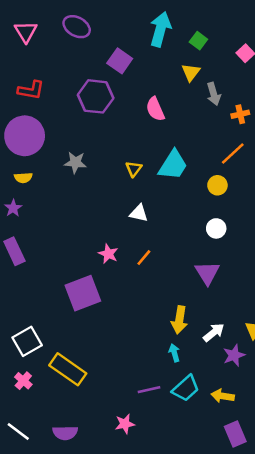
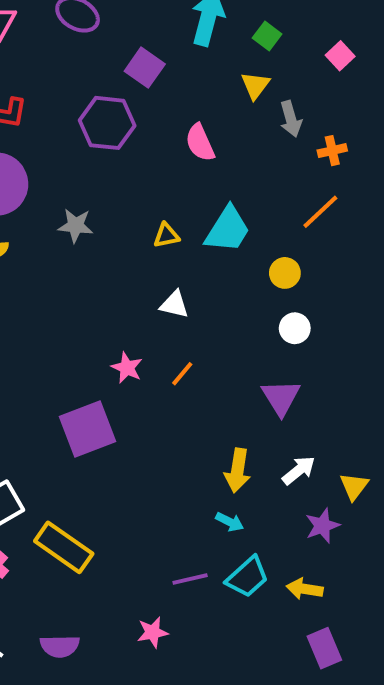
yellow triangle: (134, 169) -> (166, 235), turned 42
yellow circle: (217, 185) -> (285, 273), moved
white arrow: (214, 332) -> (299, 470), moved
cyan arrow: (174, 353) -> (230, 522), turned 132

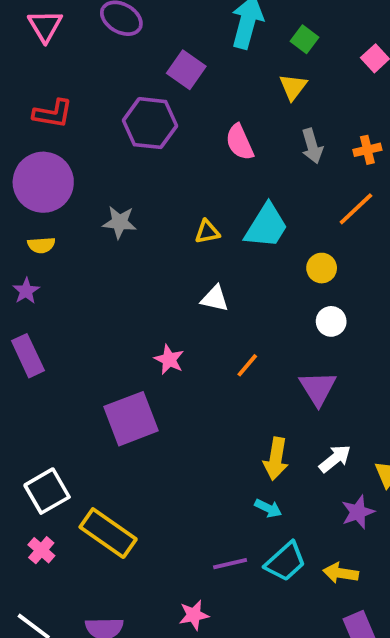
gray arrow: (291, 119) -> (312, 146), moved
orange line: (182, 374) -> (247, 365), moved

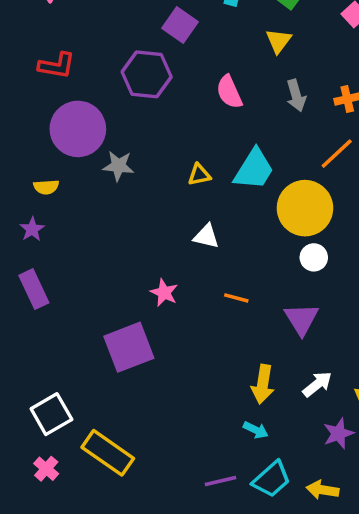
purple circle: (43, 182) -> (78, 129), moved
yellow circle: (322, 268) -> (305, 208), size x2.0
orange line: (247, 365) -> (236, 298), turned 65

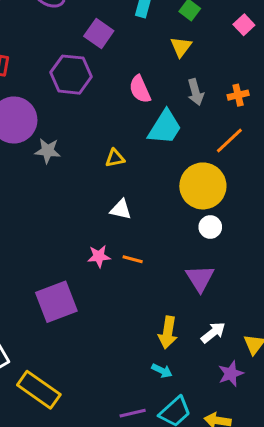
cyan trapezoid: (254, 169) -> (165, 127), moved
pink star: (164, 293) -> (99, 256), moved, turned -30
orange line: (236, 298) -> (133, 259), moved

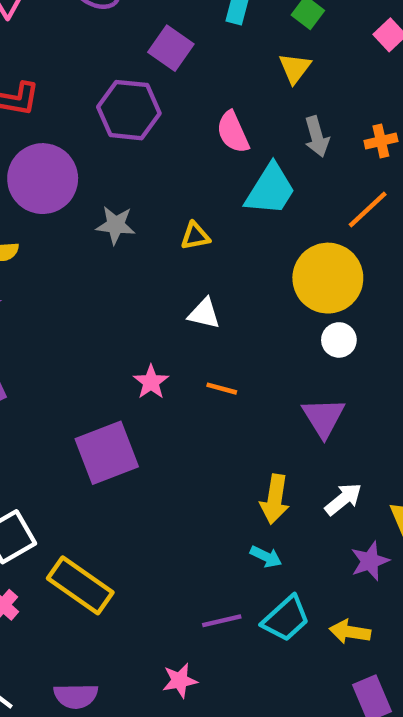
gray star: (48, 151) -> (116, 225), moved
pink star: (99, 256) -> (151, 382), moved, turned -30

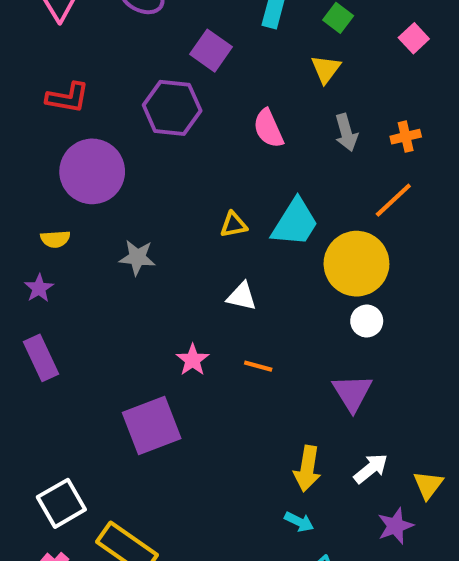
cyan trapezoid: (270, 190) -> (295, 223), moved
gray star: (116, 225) -> (137, 257), moved

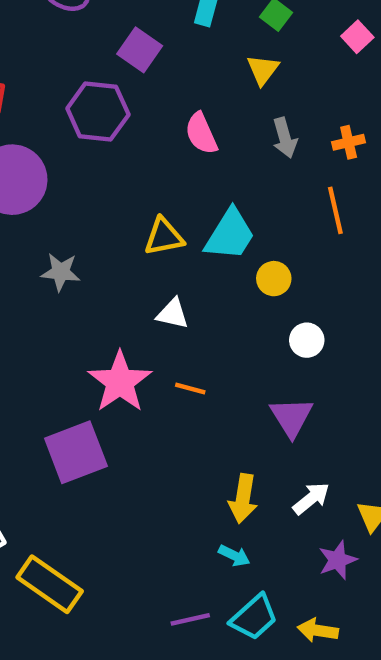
orange line: (393, 200) -> (335, 210), turned -60
yellow triangle: (234, 225) -> (164, 237), size x1.4
yellow circle: (356, 264) -> (274, 279), moved, size x0.5
pink star: (193, 360) -> (120, 382), size x1.8

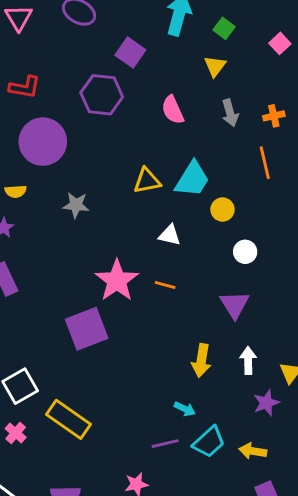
white triangle: (173, 314) -> (170, 235), moved
white arrow: (311, 498) -> (248, 361), turned -52
cyan arrow: (234, 556) -> (185, 409), moved

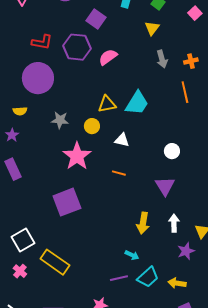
red L-shape: (25, 87) -> (42, 42), moved
pink semicircle: (173, 110) -> (108, 57), moved, turned 78
yellow circle: (222, 210) -> (92, 126), moved
pink star: (117, 280) -> (77, 156), moved

